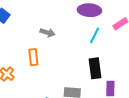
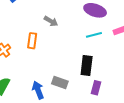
cyan line: (95, 35) -> (94, 35), turned 35

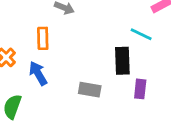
cyan line: (94, 35) -> (141, 34), moved, turned 49
blue arrow: (38, 90) -> (38, 73), moved

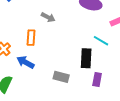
blue arrow: (38, 73) -> (25, 62), turned -36

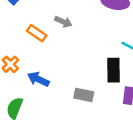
orange rectangle: (31, 38) -> (37, 33), moved, turned -56

